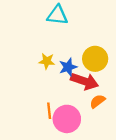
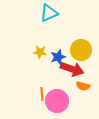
cyan triangle: (57, 15) -> (49, 13), turned -30
orange semicircle: (97, 101) -> (83, 86), turned -128

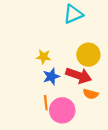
cyan triangle: (49, 13) -> (73, 14), moved
blue star: (58, 57) -> (51, 76), moved

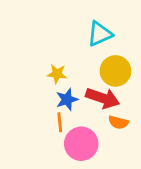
cyan triangle: (73, 14) -> (100, 34), moved
orange line: (46, 103) -> (60, 122), moved

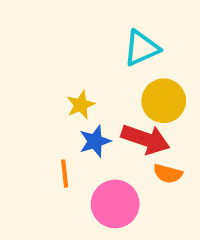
yellow star: (57, 74) -> (81, 105), turned -30
orange line: (60, 122) -> (65, 174), moved

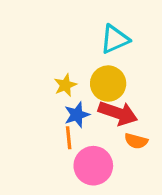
yellow circle: (164, 101) -> (108, 84), moved
orange line: (65, 174) -> (69, 138), moved

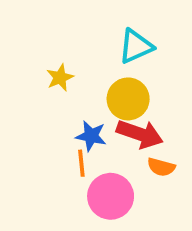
yellow star: (65, 85) -> (60, 78), moved
blue star: (77, 115) -> (91, 136), turned 30

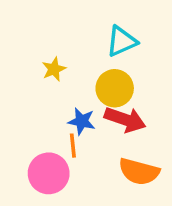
orange semicircle: (161, 167) -> (139, 172), moved, size x1.6
pink circle: (111, 196) -> (49, 173), moved

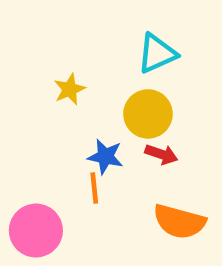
red arrow: (125, 120) -> (161, 154), size x0.6
pink circle: (49, 173) -> (36, 231), moved

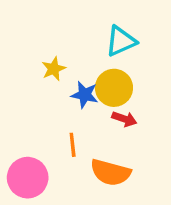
blue star: (105, 157) -> (85, 95), moved
orange semicircle: (179, 222) -> (111, 172), moved

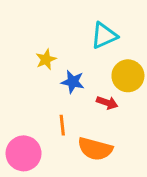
yellow circle: (114, 88) -> (128, 76), moved

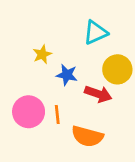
red arrow: (107, 103) -> (98, 94), size x1.4
pink circle: (24, 153) -> (29, 112), moved

